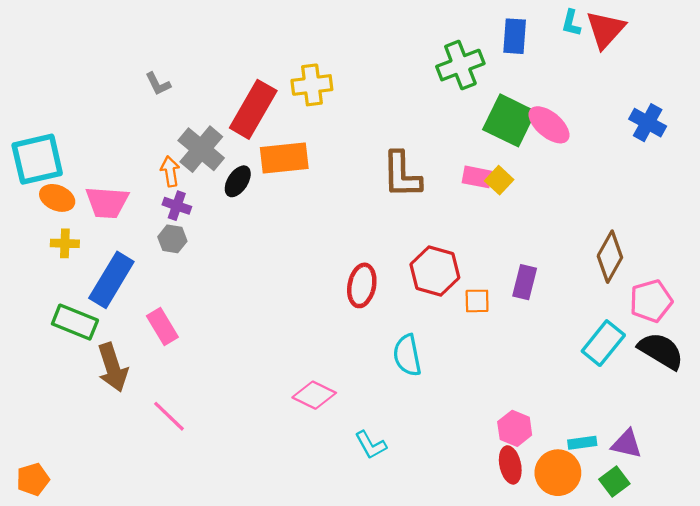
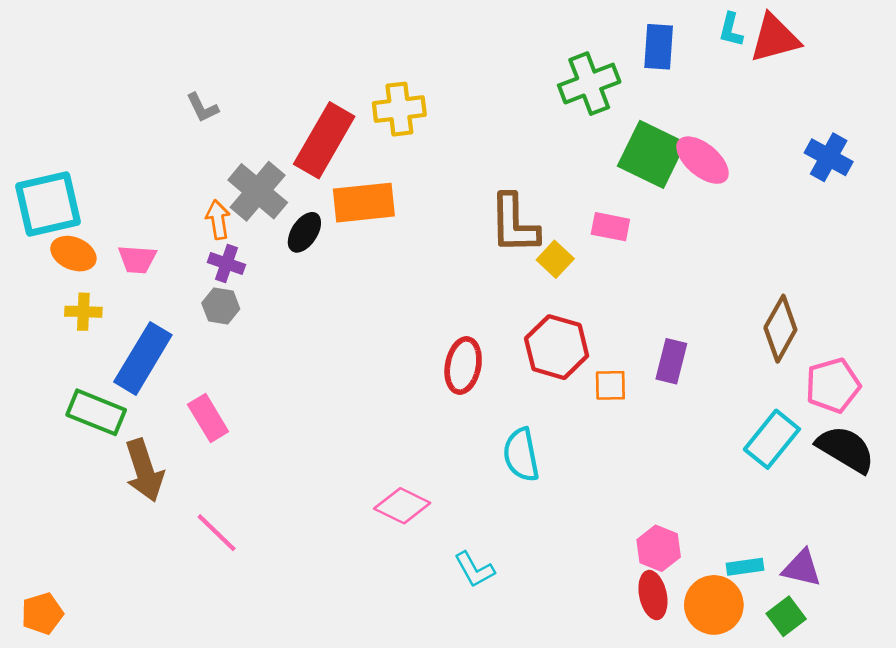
red triangle: (606, 30) -> (775, 38), turned 33
yellow square: (499, 180) -> (555, 259), moved
pink trapezoid: (107, 202) -> (137, 259), size x0.7

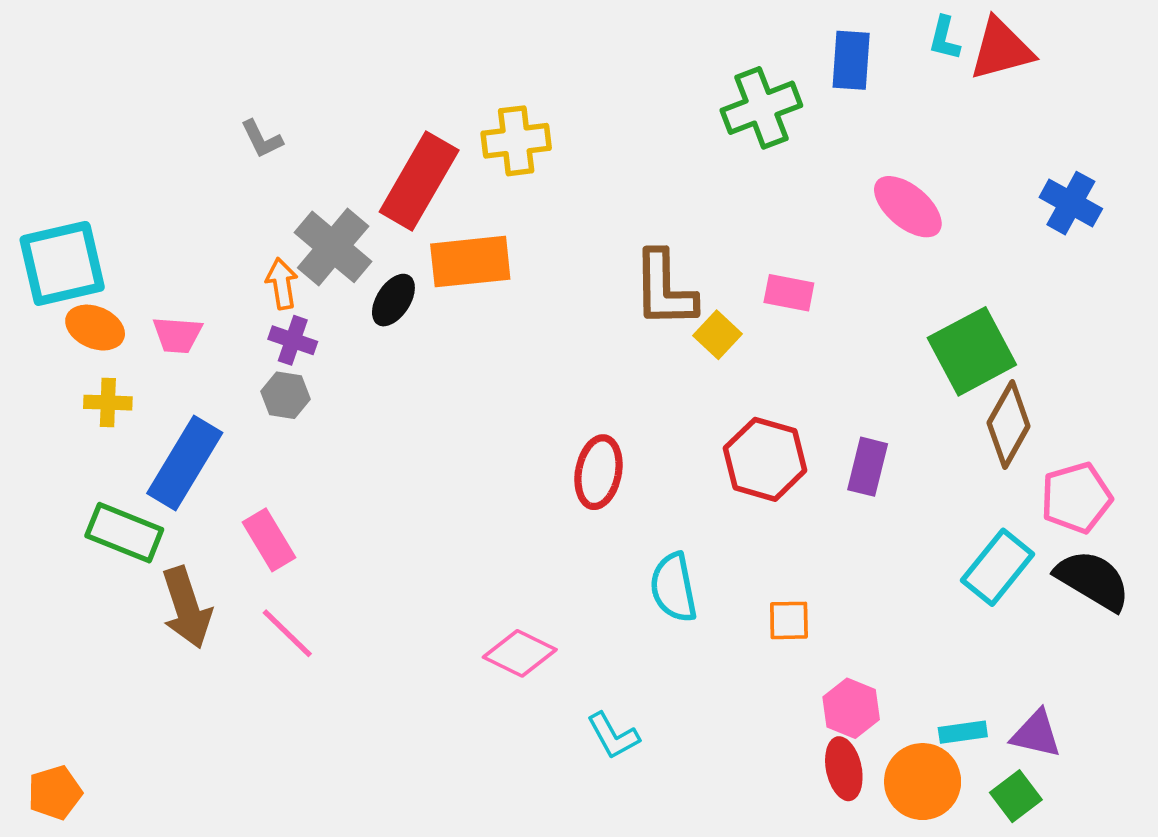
green square: (652, 154) -> (972, 351), moved, turned 36
red hexagon: (557, 347) -> (765, 459), moved
orange square: (610, 385) -> (789, 620), moved
pink line: (217, 533) -> (287, 633), moved

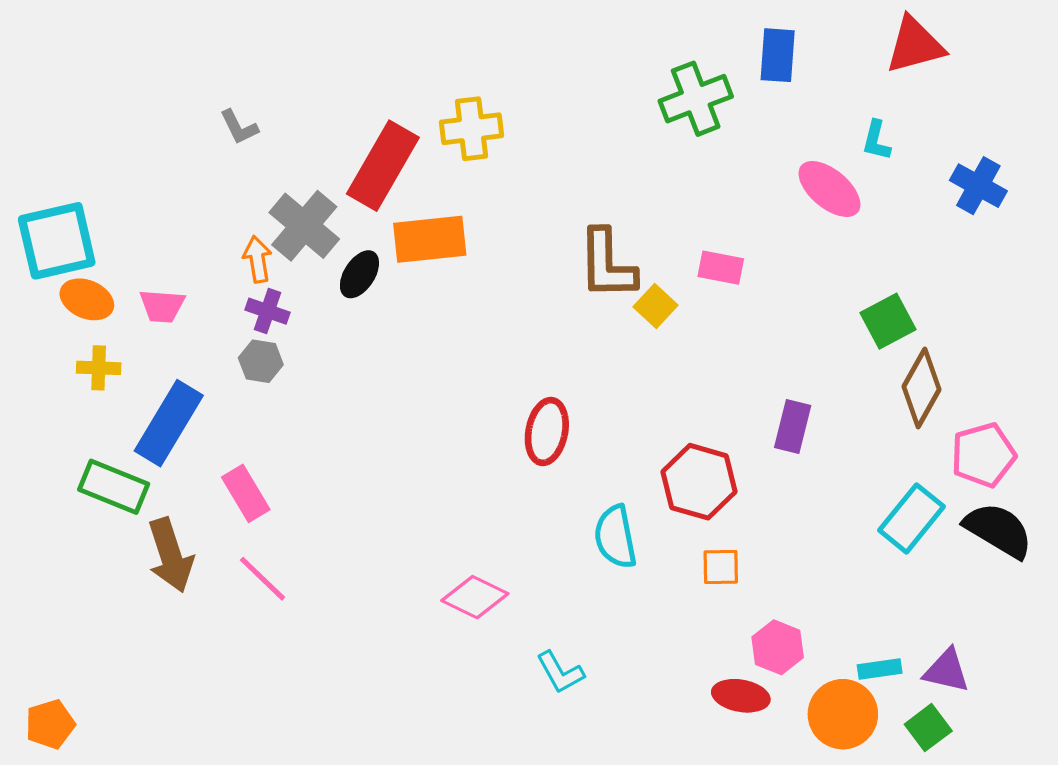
cyan L-shape: (944, 38) -> (876, 140), moved
green square: (972, 351) -> (888, 321), size x0.7
red hexagon: (765, 459) -> (699, 482), moved
red ellipse: (844, 769) -> (741, 696), moved, turned -68

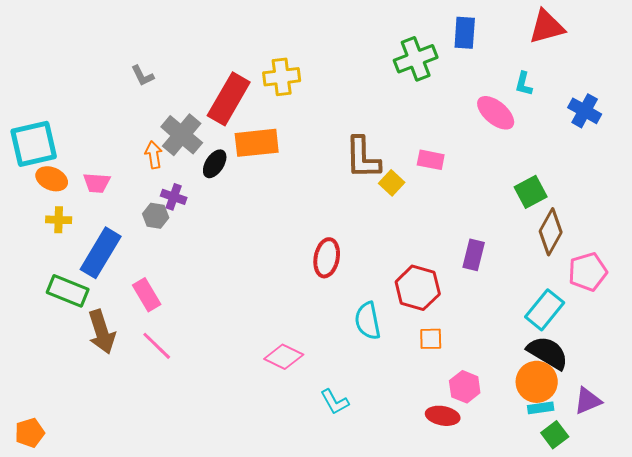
purple cross: (267, 311) -> (174, 197), moved
black semicircle: (998, 530) -> (548, 353), moved
cyan rectangle: (880, 669) -> (541, 408), moved
purple triangle: (947, 671) -> (588, 401), moved, turned -36
orange circle: (843, 714) -> (537, 382), moved

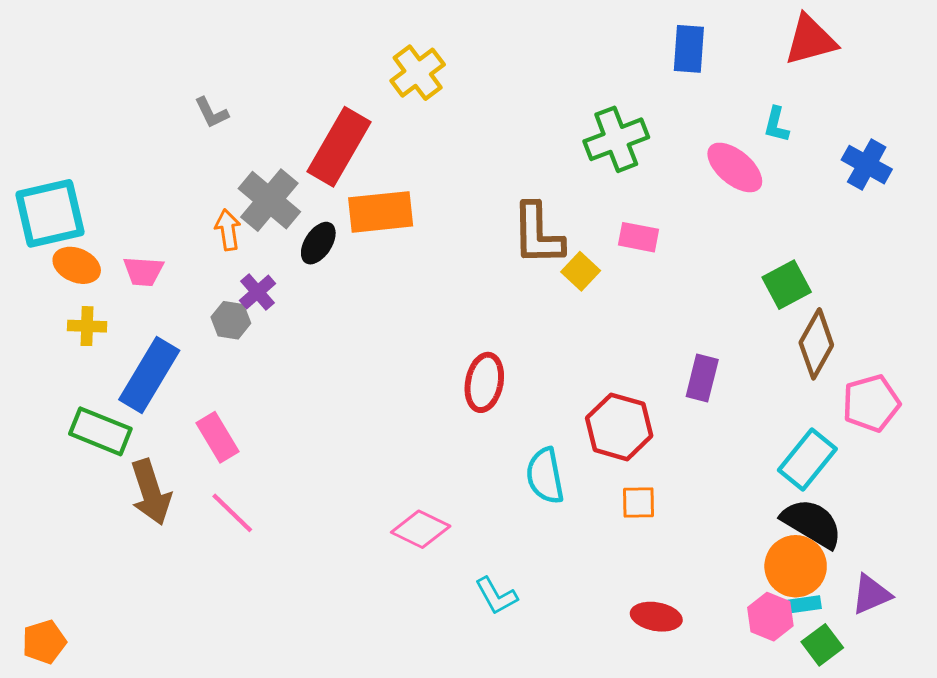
green cross: (416, 59) -> (616, 139), moved
yellow cross: (282, 77) -> (418, 73), moved, turned -30
purple cross: (174, 197) -> (257, 292), turned 30
pink hexagon: (465, 387) -> (770, 617), moved

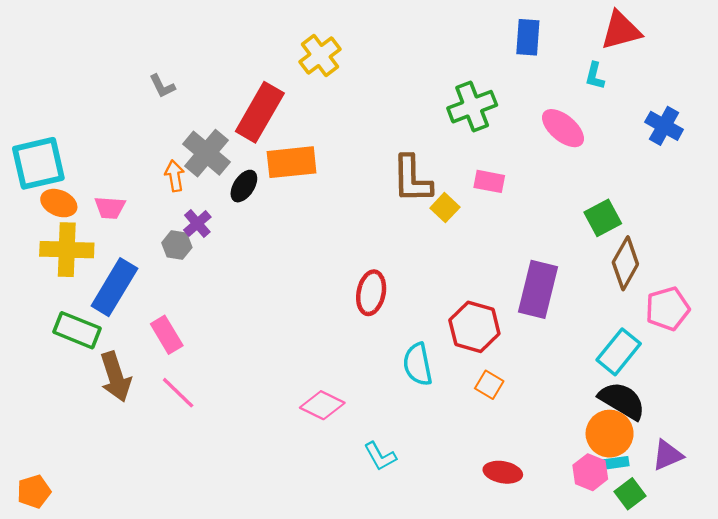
cyan L-shape: (776, 125) -> (595, 76), moved
yellow cross: (87, 326) -> (67, 250), size x1.8
purple rectangle: (702, 378) -> (538, 289), size x1.6
orange square: (638, 502) -> (489, 385), turned 32

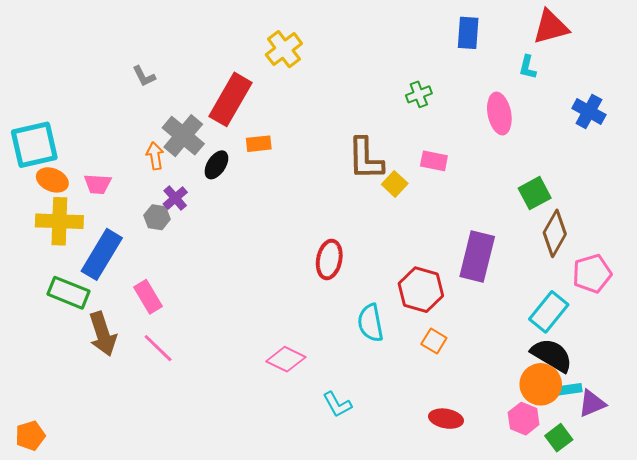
green cross: (472, 107) -> (419, 94), size x0.6
pink ellipse: (563, 128) -> (499, 114), turned 39
orange rectangle: (292, 162) -> (259, 144), size x0.6
cyan rectangle: (614, 463) -> (569, 389), moved

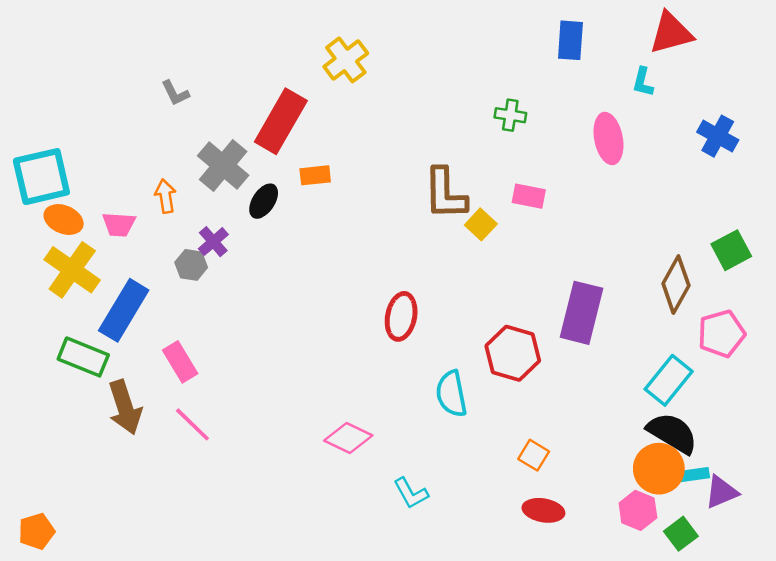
green cross: (419, 94) -> (510, 115), turned 30
orange arrow: (155, 156) -> (165, 196), moved
green square: (535, 193) -> (731, 250), moved
yellow cross: (59, 221) -> (72, 270), turned 33
orange square: (434, 341) -> (534, 455), moved

